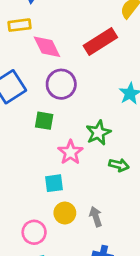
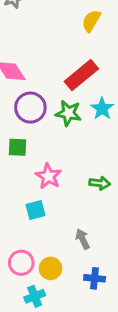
red rectangle: (100, 42) -> (81, 75), moved
green star: (98, 133) -> (68, 113), moved, turned -30
yellow circle: (65, 213) -> (51, 268), moved

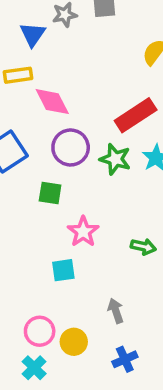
blue cross: (95, 278) -> (125, 359), turned -36
cyan cross: (35, 296) -> (34, 368), moved, turned -30

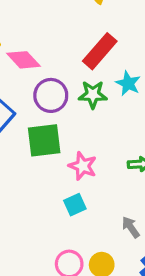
green square: (50, 193) -> (44, 140), size x1.6

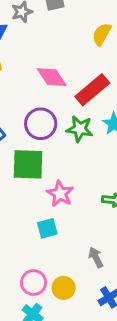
pink diamond: (23, 60) -> (52, 77), moved

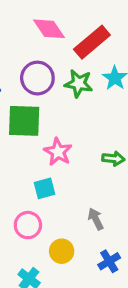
pink circle: (34, 283) -> (28, 225), moved

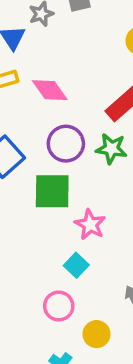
pink diamond: (49, 29) -> (50, 90), moved
cyan square: (44, 188) -> (76, 265), turned -30

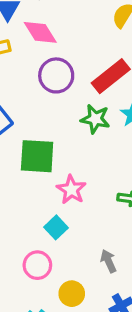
pink diamond: (50, 90) -> (40, 32), moved
purple circle: (66, 144) -> (56, 75), moved

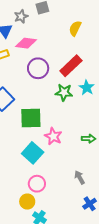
pink diamond: (40, 32) -> (26, 43), turned -45
cyan square: (56, 227) -> (33, 153), moved, size x1.5
yellow circle: (72, 294) -> (27, 202), moved

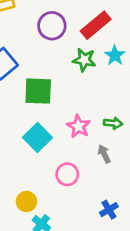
pink star: (53, 136) -> (79, 126), moved
gray arrow: (80, 177) -> (104, 154), moved
pink circle: (37, 184) -> (67, 174), moved

